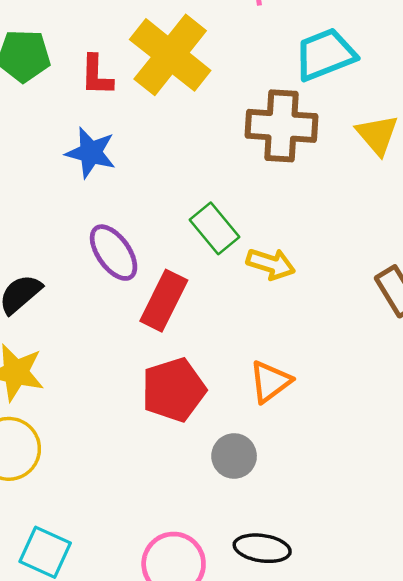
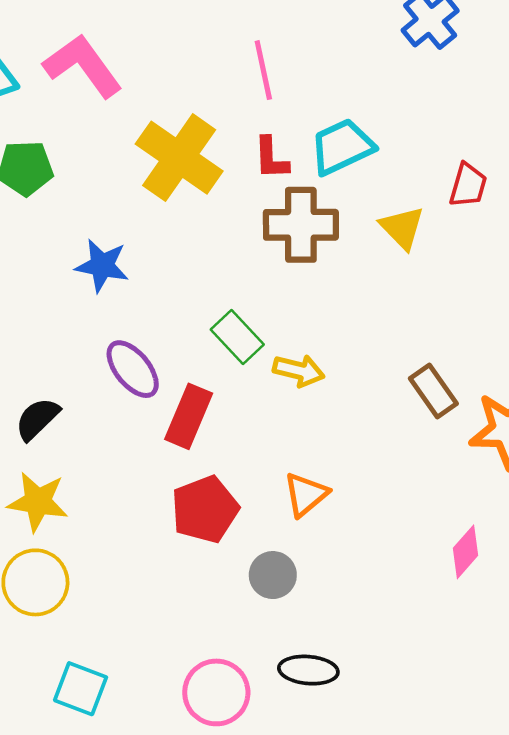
red L-shape: (96, 75) -> (271, 158), moved

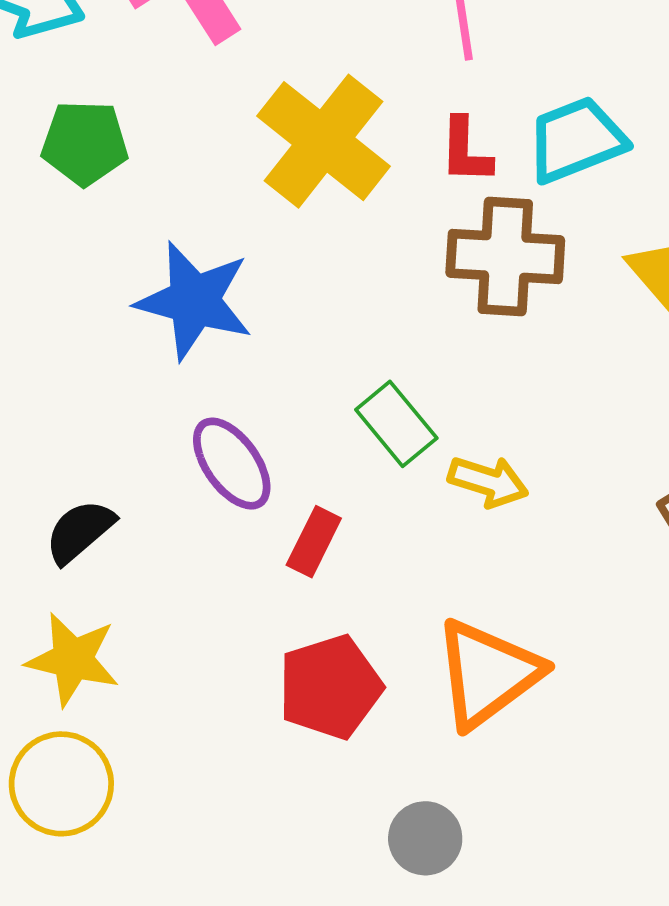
blue star: (102, 266) -> (194, 301), size x1.4
red rectangle: (189, 416) -> (314, 542), size x0.7
orange triangle: (306, 494) -> (487, 674), size x1.6
gray circle: (273, 575) -> (425, 838), moved

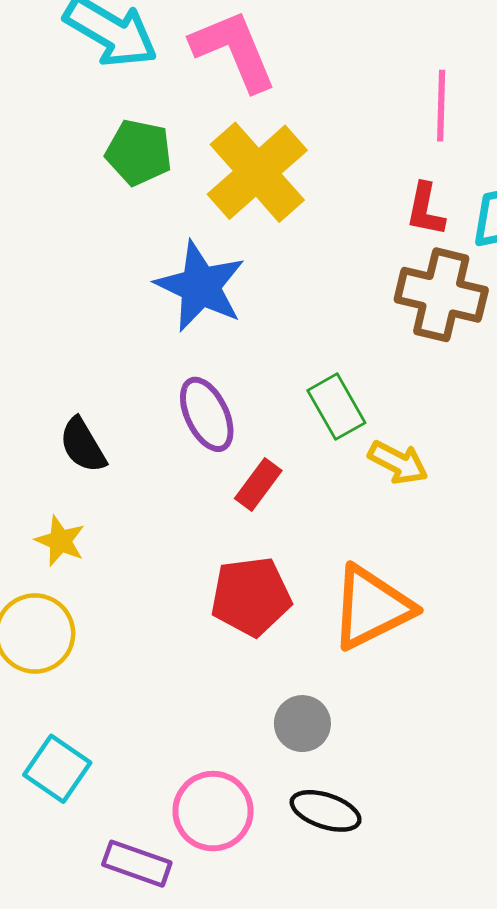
yellow cross: (324, 141) -> (257, 172), moved
black semicircle: (80, 531) -> (83, 445), turned -90
yellow star: (73, 659) -> (60, 541), size x0.7

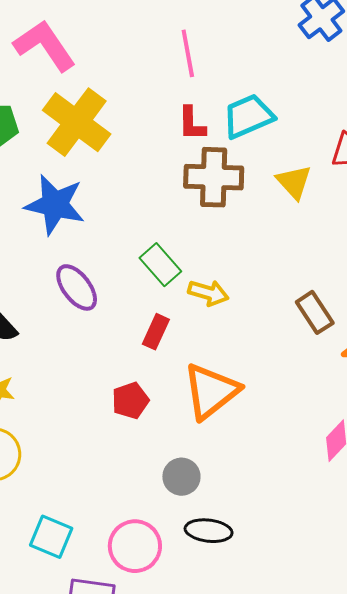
red rectangle: (258, 484) -> (156, 332), moved
red pentagon: (251, 596) -> (130, 401), size x0.7
cyan square: (57, 769) -> (51, 537), moved

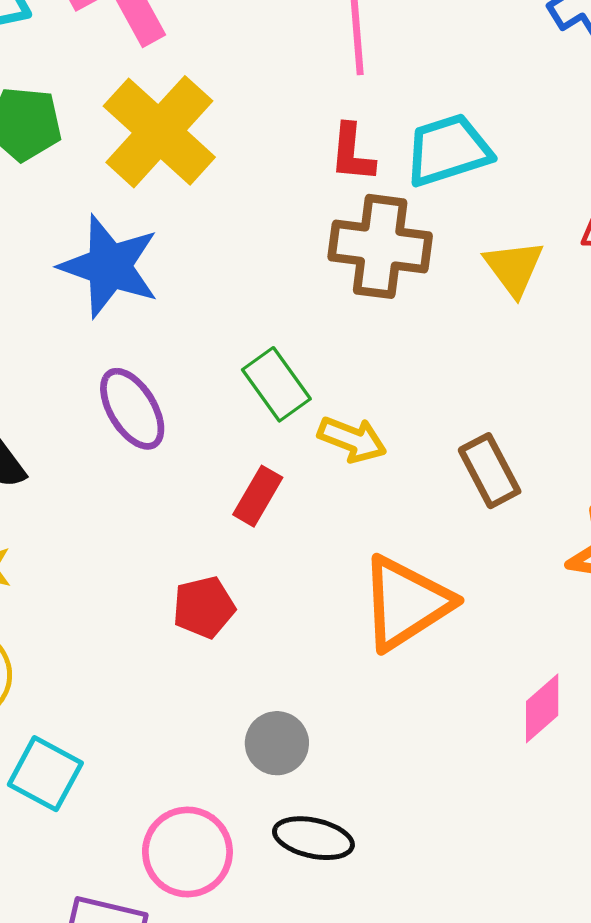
brown rectangle: (315, 312) -> (490, 471), moved
orange triangle: (211, 391) -> (406, 603), moved
cyan square: (51, 537) -> (45, 774), moved

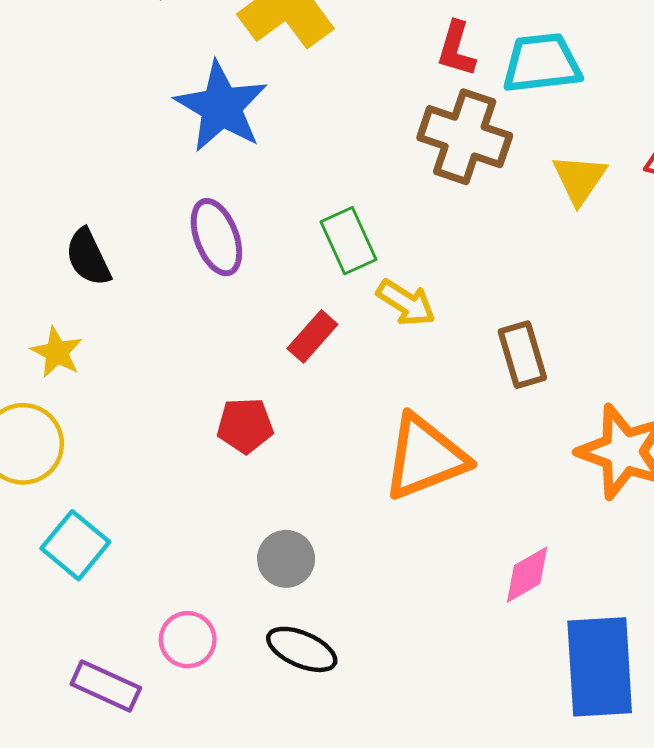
pink circle: (187, 852) -> (188, 640), size x0.7

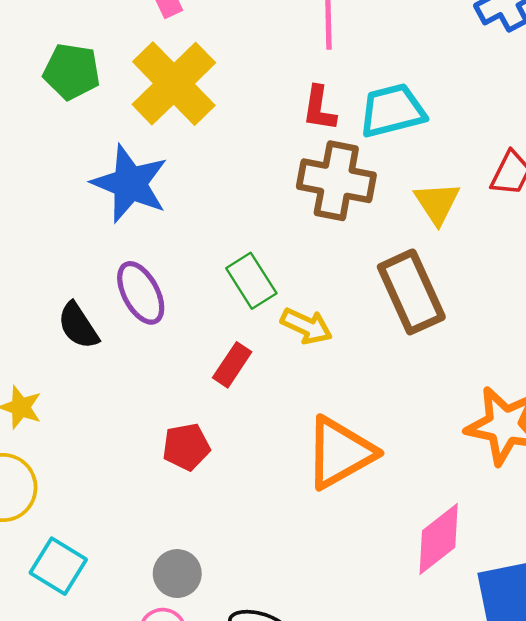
black semicircle: (88, 257) -> (78, 326), moved
brown rectangle: (522, 355) -> (411, 292), moved, size x1.5
gray circle: (286, 559) -> (177, 574), moved
pink diamond: (527, 575) -> (439, 539), size x1.4

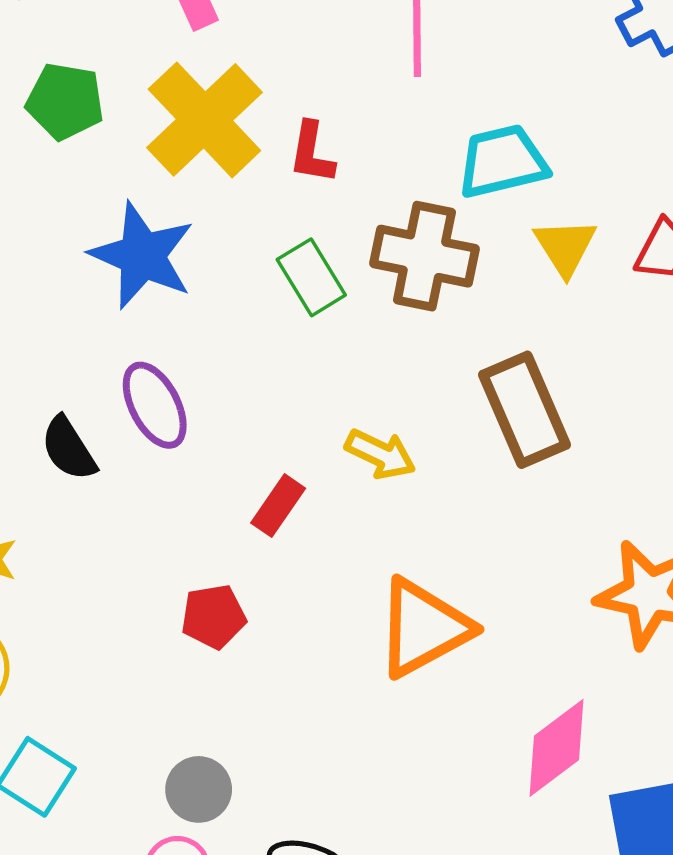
red L-shape: (319, 108) -> (312, 153), moved
yellow triangle: (437, 203) -> (565, 247), moved
green rectangle: (251, 281) -> (311, 277), moved

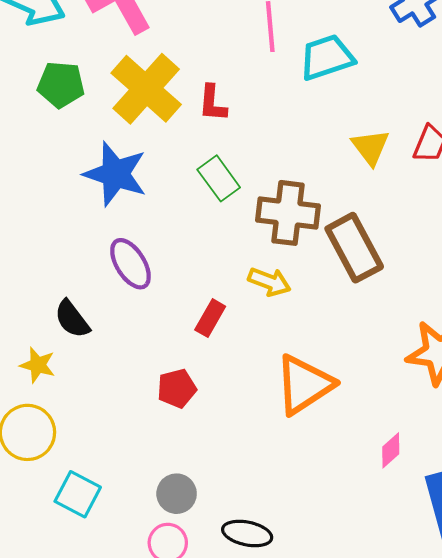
cyan trapezoid: (502, 161) -> (327, 57), moved
brown cross: (424, 256) -> (288, 213), moved
black semicircle: (69, 449) -> (72, 319), moved
pink diamond: (556, 748) -> (391, 450), size x0.6

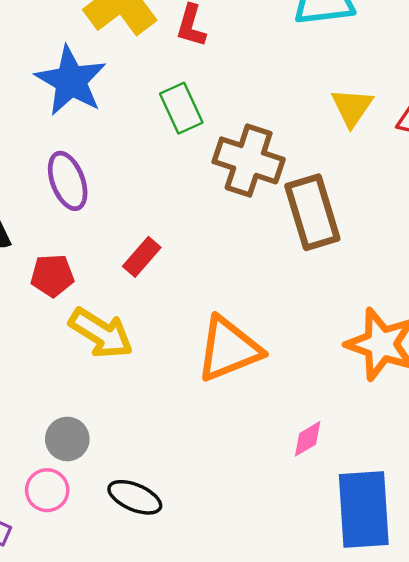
yellow arrow: (269, 282) -> (101, 333), moved, size x1.4
red pentagon: (177, 388) -> (52, 276), moved

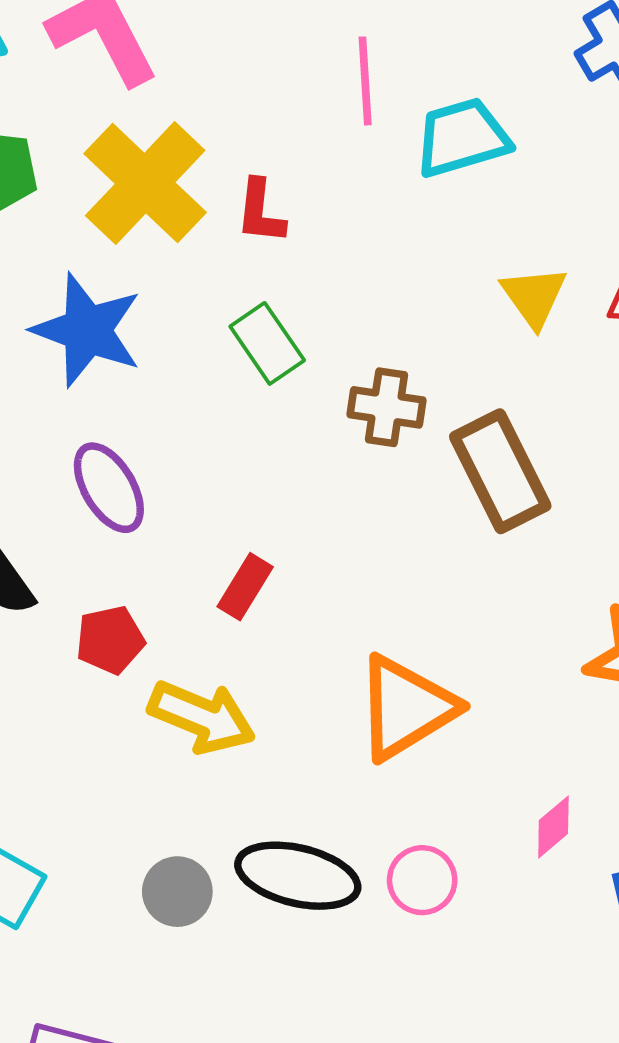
brown cross: (249, 160) -> (386, 407), size x0.7
pink circle: (47, 490) -> (422, 880), moved
black ellipse: (135, 497) -> (298, 876), moved, size x1.4

